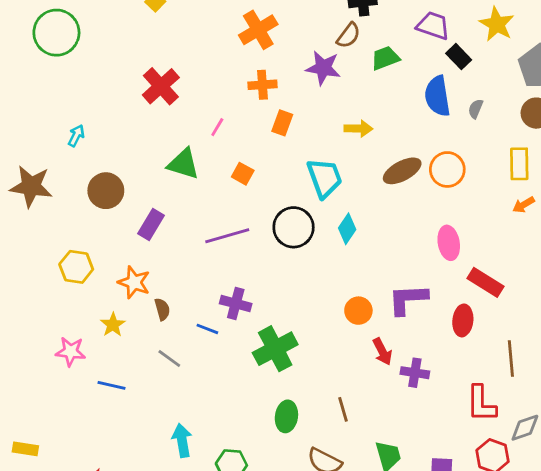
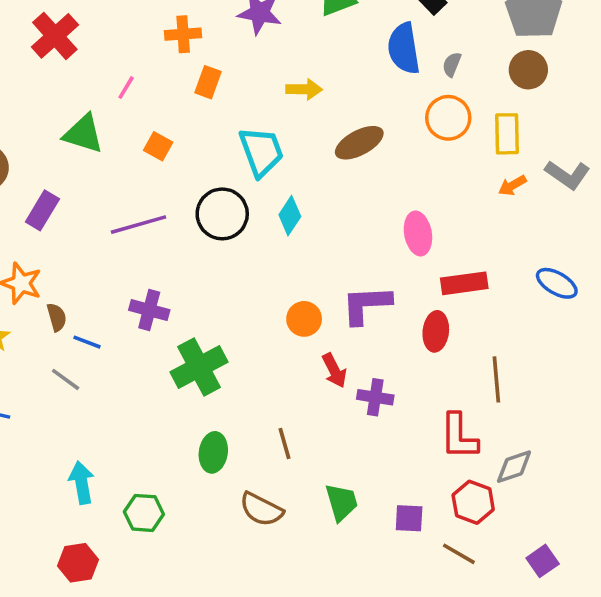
orange circle: (447, 169) -> (448, 118), moved
red rectangle: (485, 282) -> (464, 283), turned -40
blue line: (207, 329) -> (87, 342), moved

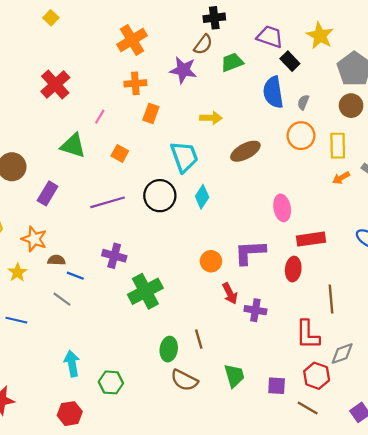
brown semicircle: (57, 317) -> (56, 260), turned -72
green ellipse: (213, 452) -> (169, 349), moved

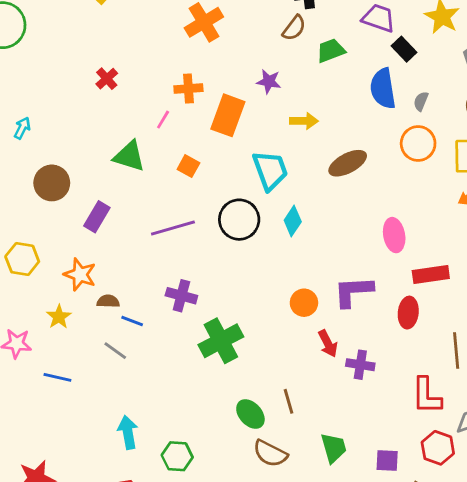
purple star: (183, 70) -> (269, 81), moved, size x0.7
orange cross: (135, 83) -> (188, 89), moved
red cross: (55, 84) -> (107, 79), size x0.6
orange rectangle: (151, 113) -> (228, 115), size x1.6
green ellipse: (169, 349) -> (250, 414), turned -50

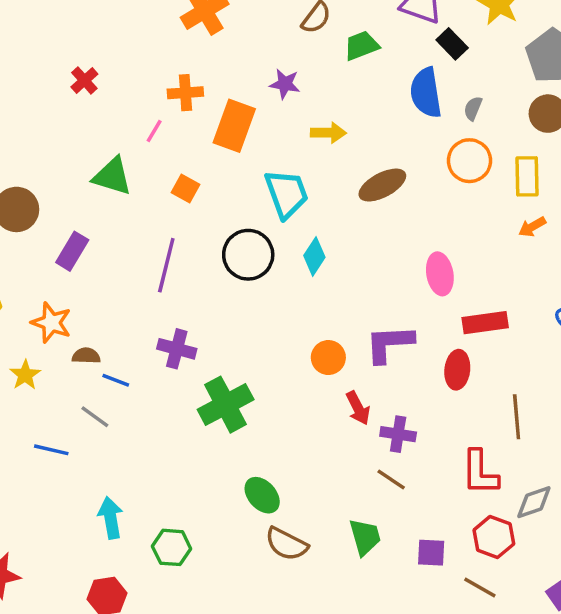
purple line: (173, 228) -> (166, 265), turned -60
blue line: (57, 377) -> (51, 450), moved
brown line: (288, 401) -> (391, 479), moved, turned -40

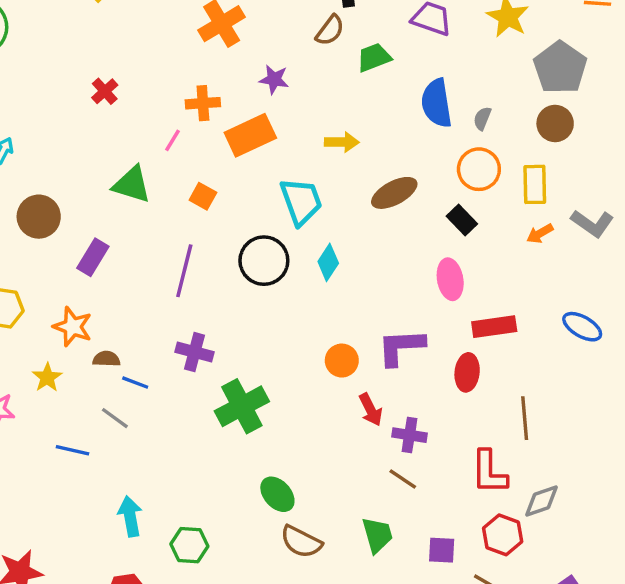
black rectangle: (452, 44) -> (462, 220), moved
purple star: (285, 84) -> (274, 79), moved
orange rectangle: (234, 126) -> (250, 135), turned 45

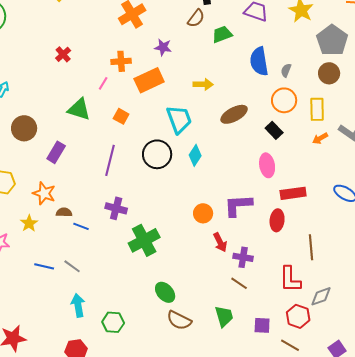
gray line: (115, 418) -> (72, 266), moved

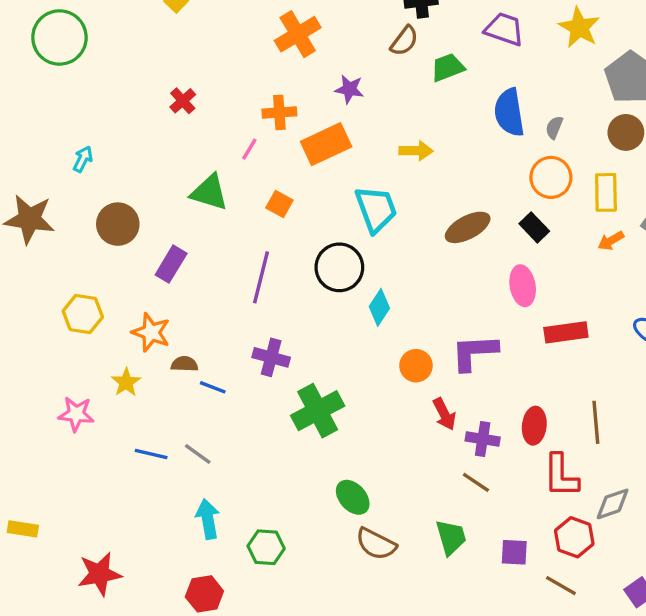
brown ellipse: (234, 114) -> (468, 227), moved
cyan diamond: (195, 155) -> (379, 307), moved
red ellipse: (277, 220) -> (534, 426), moved

